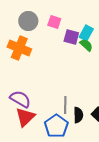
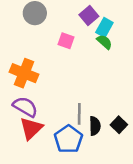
pink square: (54, 22) -> (66, 41), moved
purple square: (71, 37) -> (89, 16), moved, turned 35
orange cross: (19, 48) -> (24, 73), moved

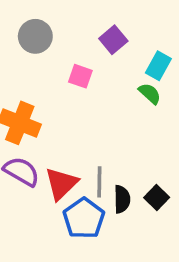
cyan rectangle: (104, 28) -> (158, 66), moved
green semicircle: (104, 42) -> (150, 94), moved
red triangle: (31, 128) -> (61, 184), moved

